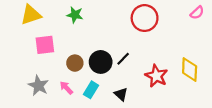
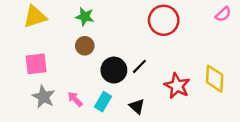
pink square: (45, 45) -> (36, 64), moved
brown circle: (75, 63) -> (85, 46), moved

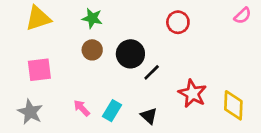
red circle: (164, 20) -> (178, 22), size x0.7
black circle: (114, 70) -> (130, 54), moved
yellow diamond: (215, 79) -> (233, 105), moved
gray star: (43, 97) -> (30, 112), moved

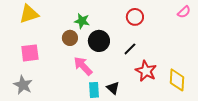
green star: (92, 18) -> (82, 21), moved
black line: (152, 72) -> (130, 49), moved
pink arrow: (82, 108) -> (83, 66), moved, size x1.5
cyan rectangle: (112, 111) -> (94, 90), moved, turned -35

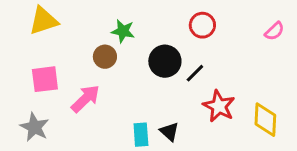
pink semicircle: (184, 12) -> (274, 31), moved
black circle: (99, 41) -> (165, 61), moved
pink arrow: (83, 66) -> (85, 99), moved, turned 90

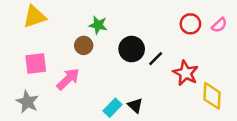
red circle: (202, 25) -> (190, 24), moved
red star: (219, 106) -> (186, 73), moved
cyan rectangle: (141, 135) -> (112, 108), turned 48

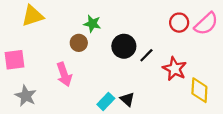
pink semicircle: (219, 25) -> (206, 24), size x1.6
pink square: (36, 63) -> (14, 60), moved
pink arrow: (68, 79) -> (64, 74), turned 115

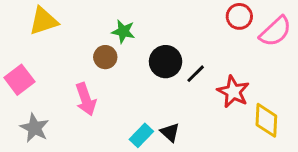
red circle: (179, 23) -> (239, 16), moved
pink square: (14, 60) -> (19, 80), turned -30

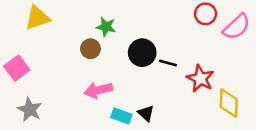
black line: (196, 74) -> (168, 63), turned 60
pink arrow: (86, 99) -> (98, 90), moved, turned 96
cyan rectangle: (141, 135) -> (121, 116), turned 66

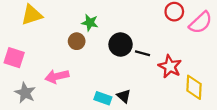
pink square: (17, 68) -> (14, 58), turned -35
pink arrow: (98, 90) -> (57, 76), moved

